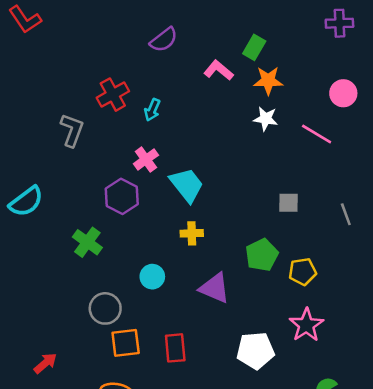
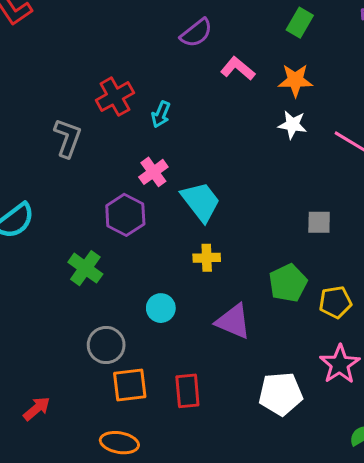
purple semicircle: (164, 40) -> (196, 33), moved
green rectangle: (254, 47) -> (300, 23), moved

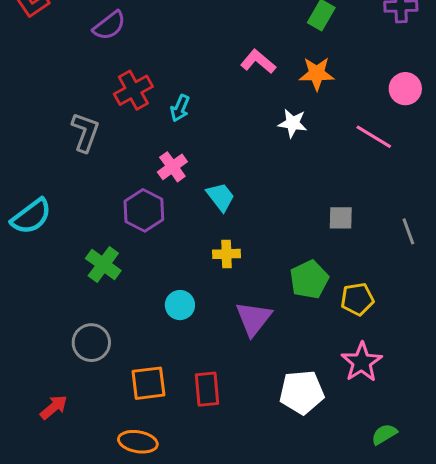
purple semicircle: (196, 33) -> (109, 26), moved
white star: (292, 125) -> (293, 123), moved
cyan trapezoid: (201, 202) -> (221, 197), size x0.7
purple triangle: (233, 321) -> (254, 319), turned 45
gray circle: (106, 345) -> (91, 343), moved

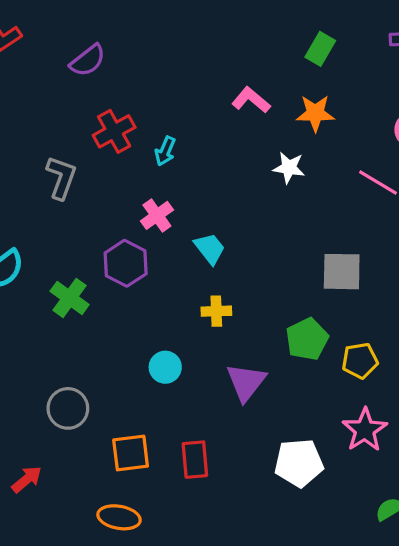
gray square: (341, 218) -> (342, 272), size x1.5
green cross: (103, 264) -> (70, 298), moved

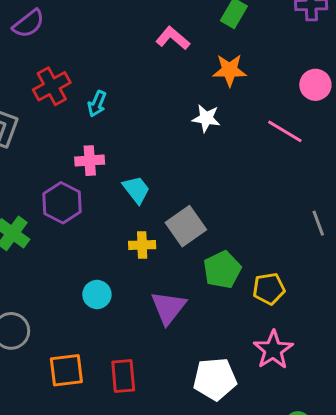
pink L-shape: (251, 100) -> (173, 38), moved
pink cross: (157, 215) -> (90, 161), turned 32
gray square: (342, 272) -> (186, 226), moved, turned -36

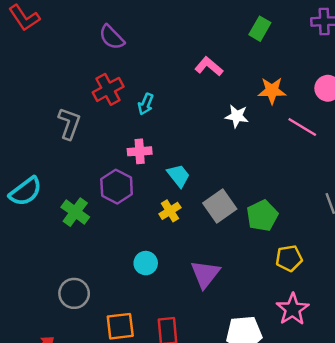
purple semicircle: (29, 24) -> (112, 37), moved, turned 84
pink L-shape: (173, 38) -> (209, 66), moved
orange star: (230, 70) -> (272, 91), moved
yellow cross: (142, 245) -> (170, 211), moved, turned -30
green pentagon: (222, 270) -> (262, 216), moved

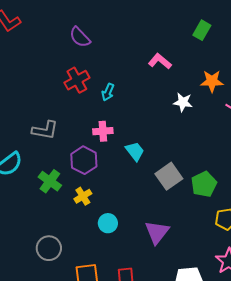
gray L-shape: (69, 123) -> (45, 130), moved, turned 80
yellow cross: (170, 211) -> (83, 196), moved

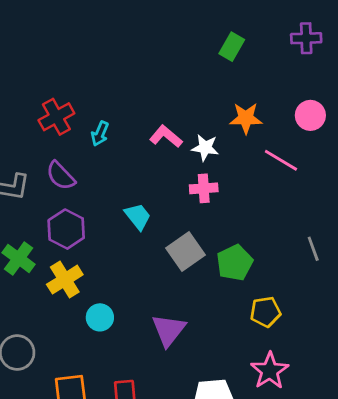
purple semicircle: (80, 37) -> (61, 176), moved
pink L-shape: (160, 61) -> (166, 136), moved
pink cross: (103, 131) -> (204, 188), moved
yellow cross: (83, 196) -> (65, 280), size x1.4

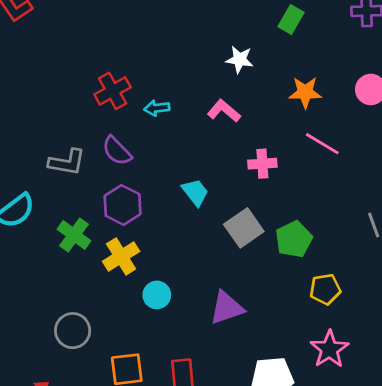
cyan arrow: (100, 134) -> (157, 108), turned 60
white star: (205, 148) -> (240, 59), moved
pink line: (281, 160) -> (322, 144), moved
purple triangle: (169, 330) -> (227, 308), turned 33

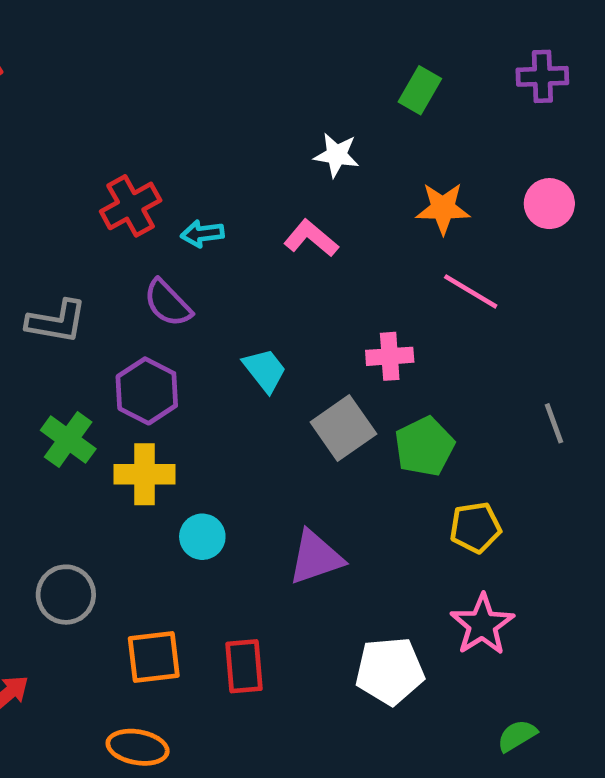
purple semicircle: (117, 151) -> (168, 303), moved
pink cross: (262, 164) -> (390, 356), moved
yellow cross: (121, 256) -> (144, 474), turned 32

